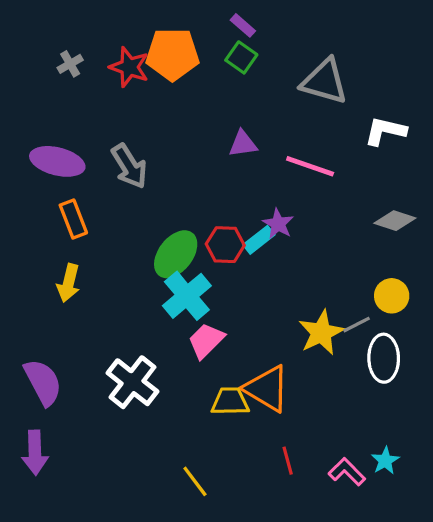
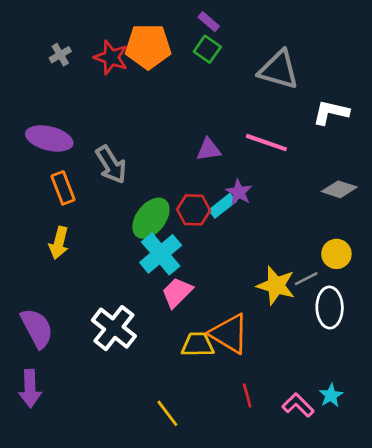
purple triangle: (243, 144) -> (209, 149), moved
gray arrow: (129, 166) -> (111, 165), moved
yellow star: (321, 333) -> (276, 286), turned -30

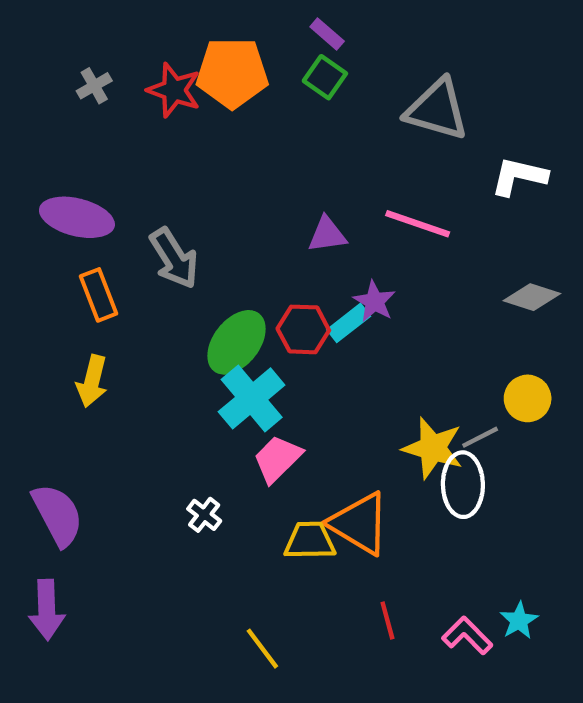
white ellipse: (330, 307) -> (463, 485), moved
white cross: (114, 328) -> (204, 515), moved, size x0.5

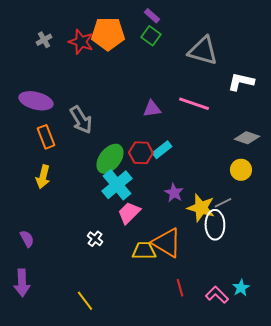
purple star: (374, 301) -> (174, 193), moved
yellow circle: (528, 398) -> (241, 170), moved
purple semicircle: (58, 515) -> (27, 239), size x0.6
yellow line: (262, 649) -> (85, 301), moved

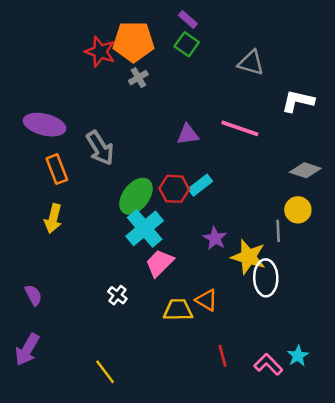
gray cross: (44, 40) -> (138, 78), moved
gray triangle: (203, 51) -> (251, 63), size x0.7
gray line: (223, 203) -> (278, 231), moved, turned -66
orange triangle: (167, 243) -> (206, 300), size x0.6
purple arrow: (22, 283) -> (27, 350), turned 32

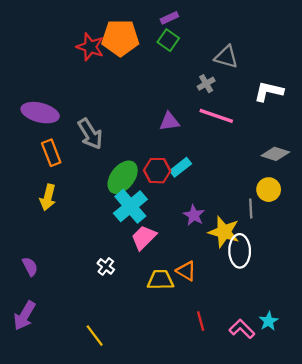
purple rectangle: (188, 19) -> (169, 18), turned -66
gray cross: (138, 78) -> (206, 84), moved

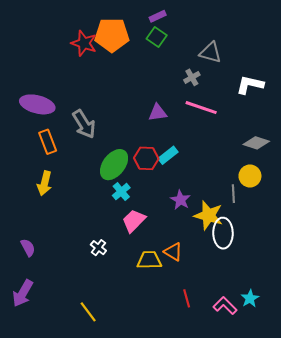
cyan cross: (130, 206) -> (121, 192), size x0.6

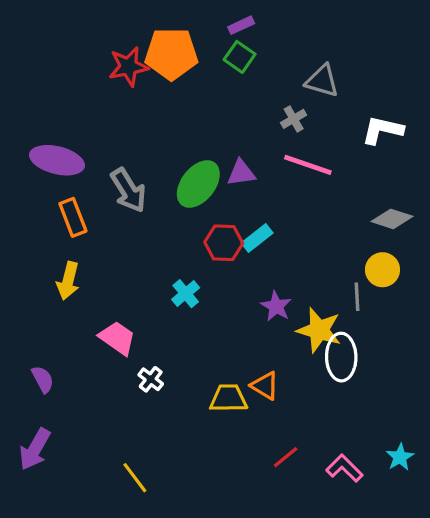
red star: (84, 43) -> (128, 67), turned -30
green ellipse: (114, 165) -> (198, 184), moved
pink trapezoid: (134, 221) -> (117, 338), moved, turned 80
red line: (187, 298) -> (286, 457), turned 66
cyan star: (250, 298) -> (400, 457), moved

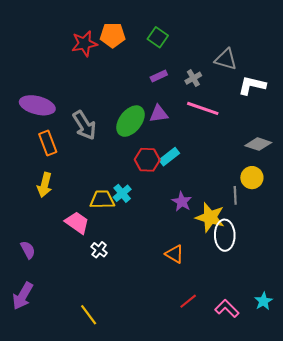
purple rectangle: (241, 25) -> (159, 76), moved
orange pentagon: (171, 54) -> (113, 35), size x0.7
gray triangle: (322, 81) -> (226, 59), moved
yellow trapezoid: (228, 398) -> (102, 200), moved

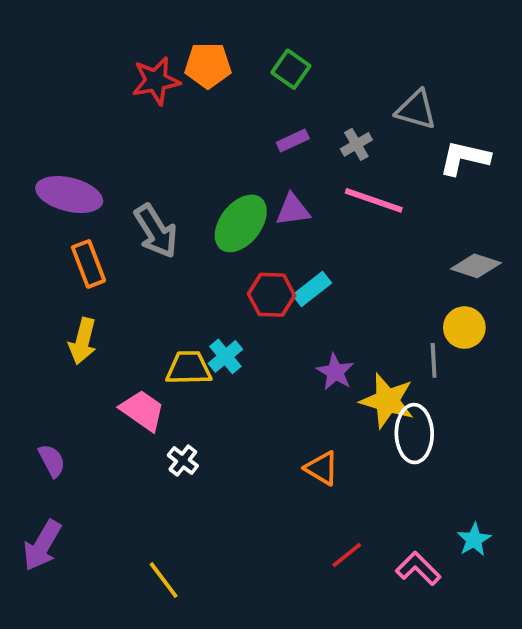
cyan star: (263, 301) -> (474, 540), moved

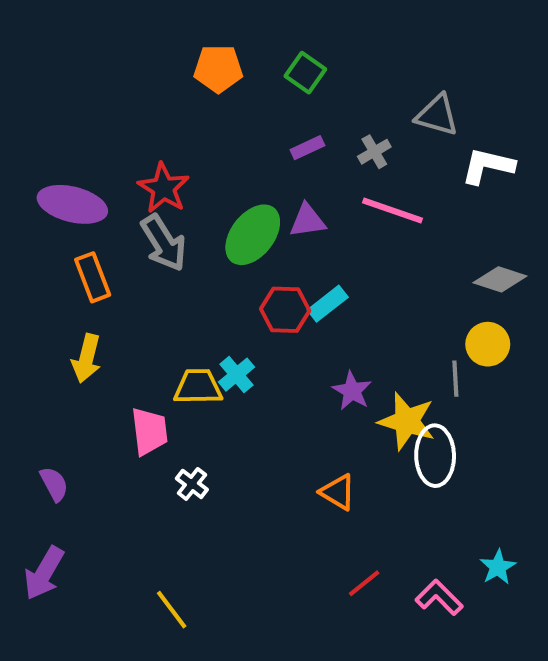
red star: (156, 81) -> (164, 188), moved, turned -30
pink trapezoid: (142, 410) -> (149, 431), turned 48

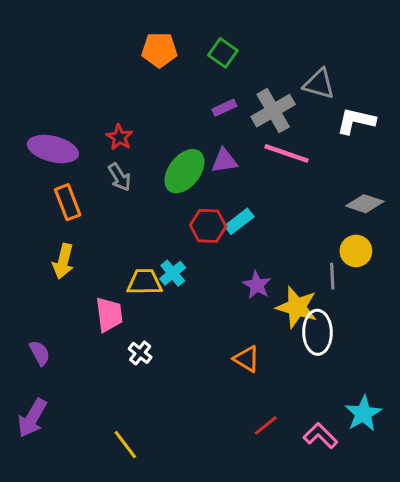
gray cross: (374, 152) -> (273, 111), size x1.8
red star: (164, 188) -> (119, 137), size x0.7
gray arrow: (164, 243) -> (119, 177), size x0.7
cyan star: (498, 567) -> (363, 414), size x1.4

